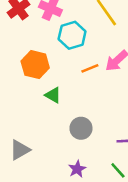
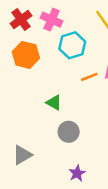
orange hexagon: (35, 65) -> (26, 55), moved
gray circle: (81, 128) -> (69, 132), moved

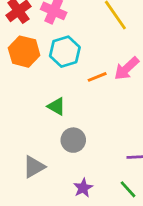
cyan hexagon: (72, 45) -> (65, 52), moved
gray triangle: (22, 155) -> (34, 167), moved

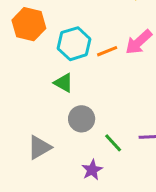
cyan hexagon: (65, 52) -> (74, 44), moved
green line: (128, 189) -> (113, 143), moved

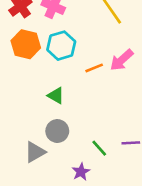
cyan hexagon: (74, 44) -> (61, 46), moved
gray circle: (82, 119) -> (57, 131), moved

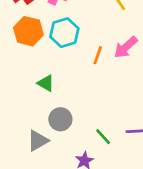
orange line: (94, 68) -> (98, 55), turned -48
green triangle: (56, 96) -> (46, 83), moved

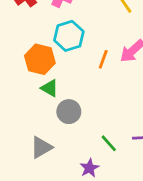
orange hexagon: (28, 31) -> (40, 59), moved
gray circle: (60, 119) -> (69, 112), moved

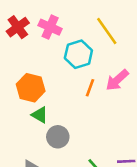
cyan hexagon: (69, 36) -> (78, 54), moved

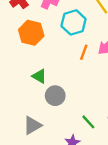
orange hexagon: (31, 88) -> (31, 33), moved

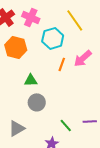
green triangle: (39, 76) -> (31, 80), moved, turned -32

